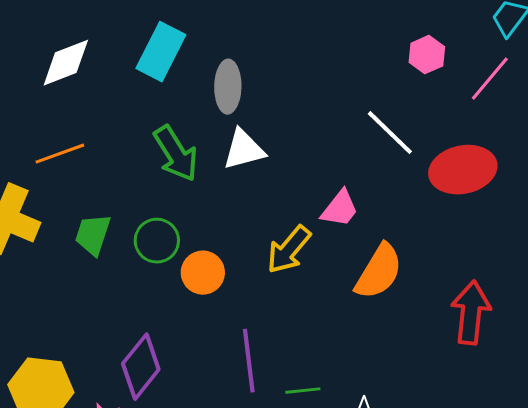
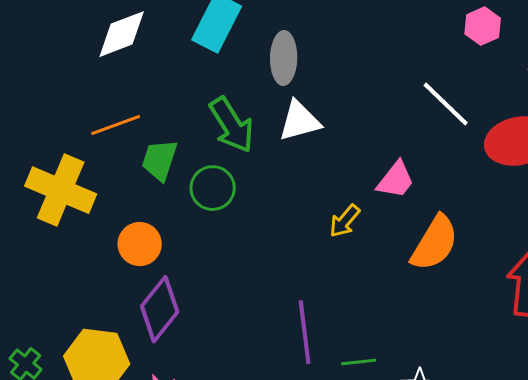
green trapezoid: (93, 235) -> (160, 160), moved
green circle: (157, 241) -> (213, 188), moved
yellow arrow: (289, 250) -> (345, 221), size x0.7
orange circle: (203, 273) -> (140, 244), moved
purple diamond: (141, 367) -> (160, 309), moved

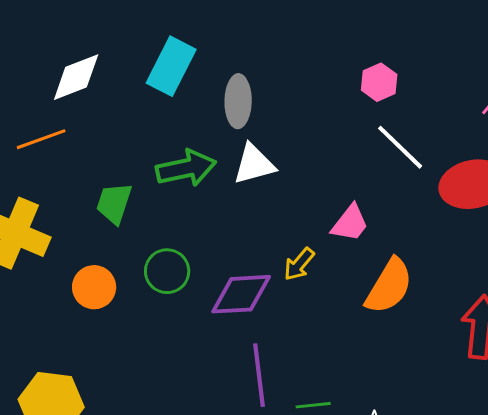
pink hexagon: (483, 26) -> (379, 82), moved
orange line: (116, 125) -> (41, 139), moved
green arrow: (232, 125) -> (186, 168), turned -70
green circle: (213, 188) -> (167, 271), moved
purple diamond: (160, 309) -> (241, 294), moved, turned 48

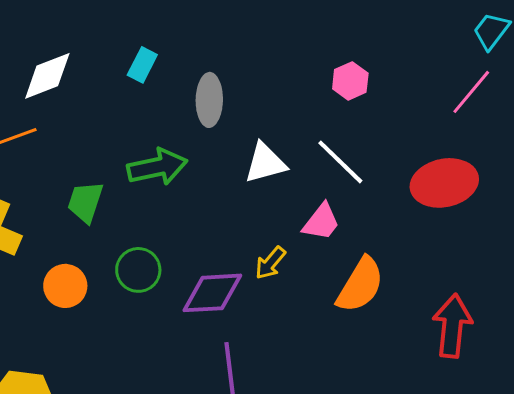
cyan rectangle: (171, 66) -> (142, 65), size x0.6
white line: (400, 147) -> (340, 162), moved
white triangle: (254, 164) -> (265, 163), moved

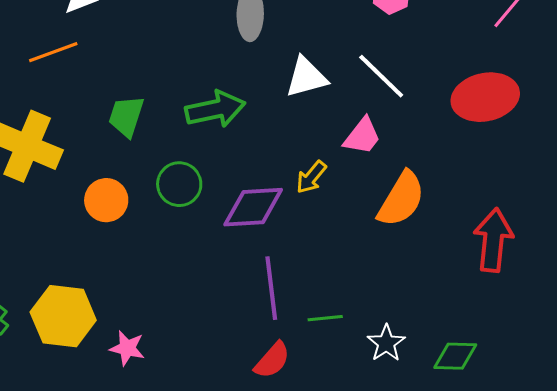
green arrow: (157, 167) -> (215, 109), moved

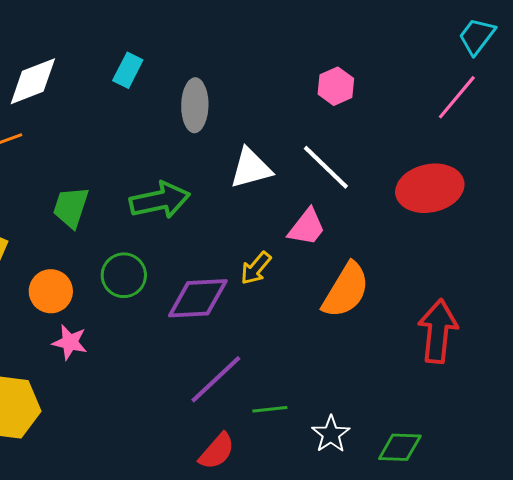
purple line: (271, 288) -> (216, 379), turned 54
pink star: (127, 348) -> (70, 342), moved

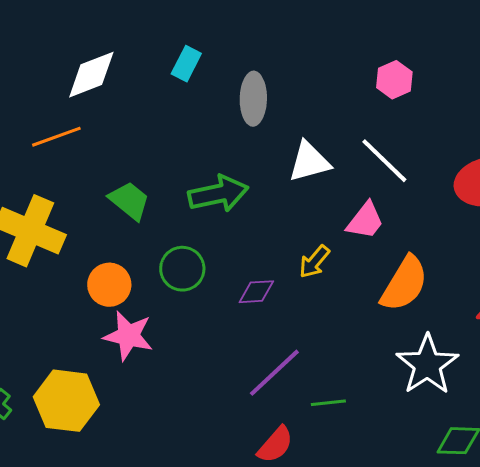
green trapezoid: (71, 207) -> (129, 201), turned 111
purple diamond: (198, 298) -> (256, 292), size x0.6
pink star: (70, 342) -> (128, 336), size x1.4
white star: (331, 434) -> (427, 365), moved, size x1.6

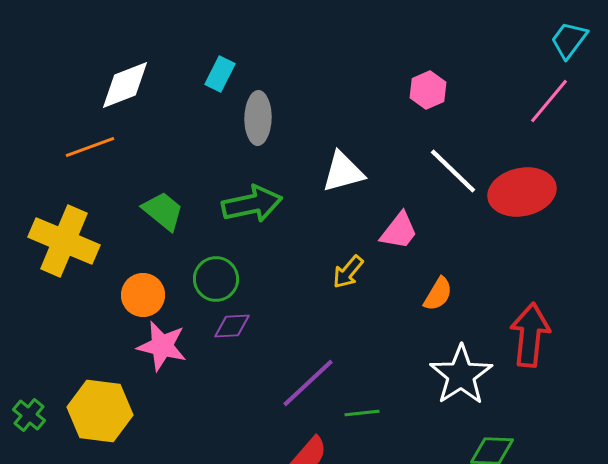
gray ellipse: (253, 99) -> (258, 118), moved
white line: (384, 161) -> (453, 171), moved
orange semicircle: (404, 284) -> (438, 294), size x0.6
purple diamond: (256, 292) -> (232, 326), moved

